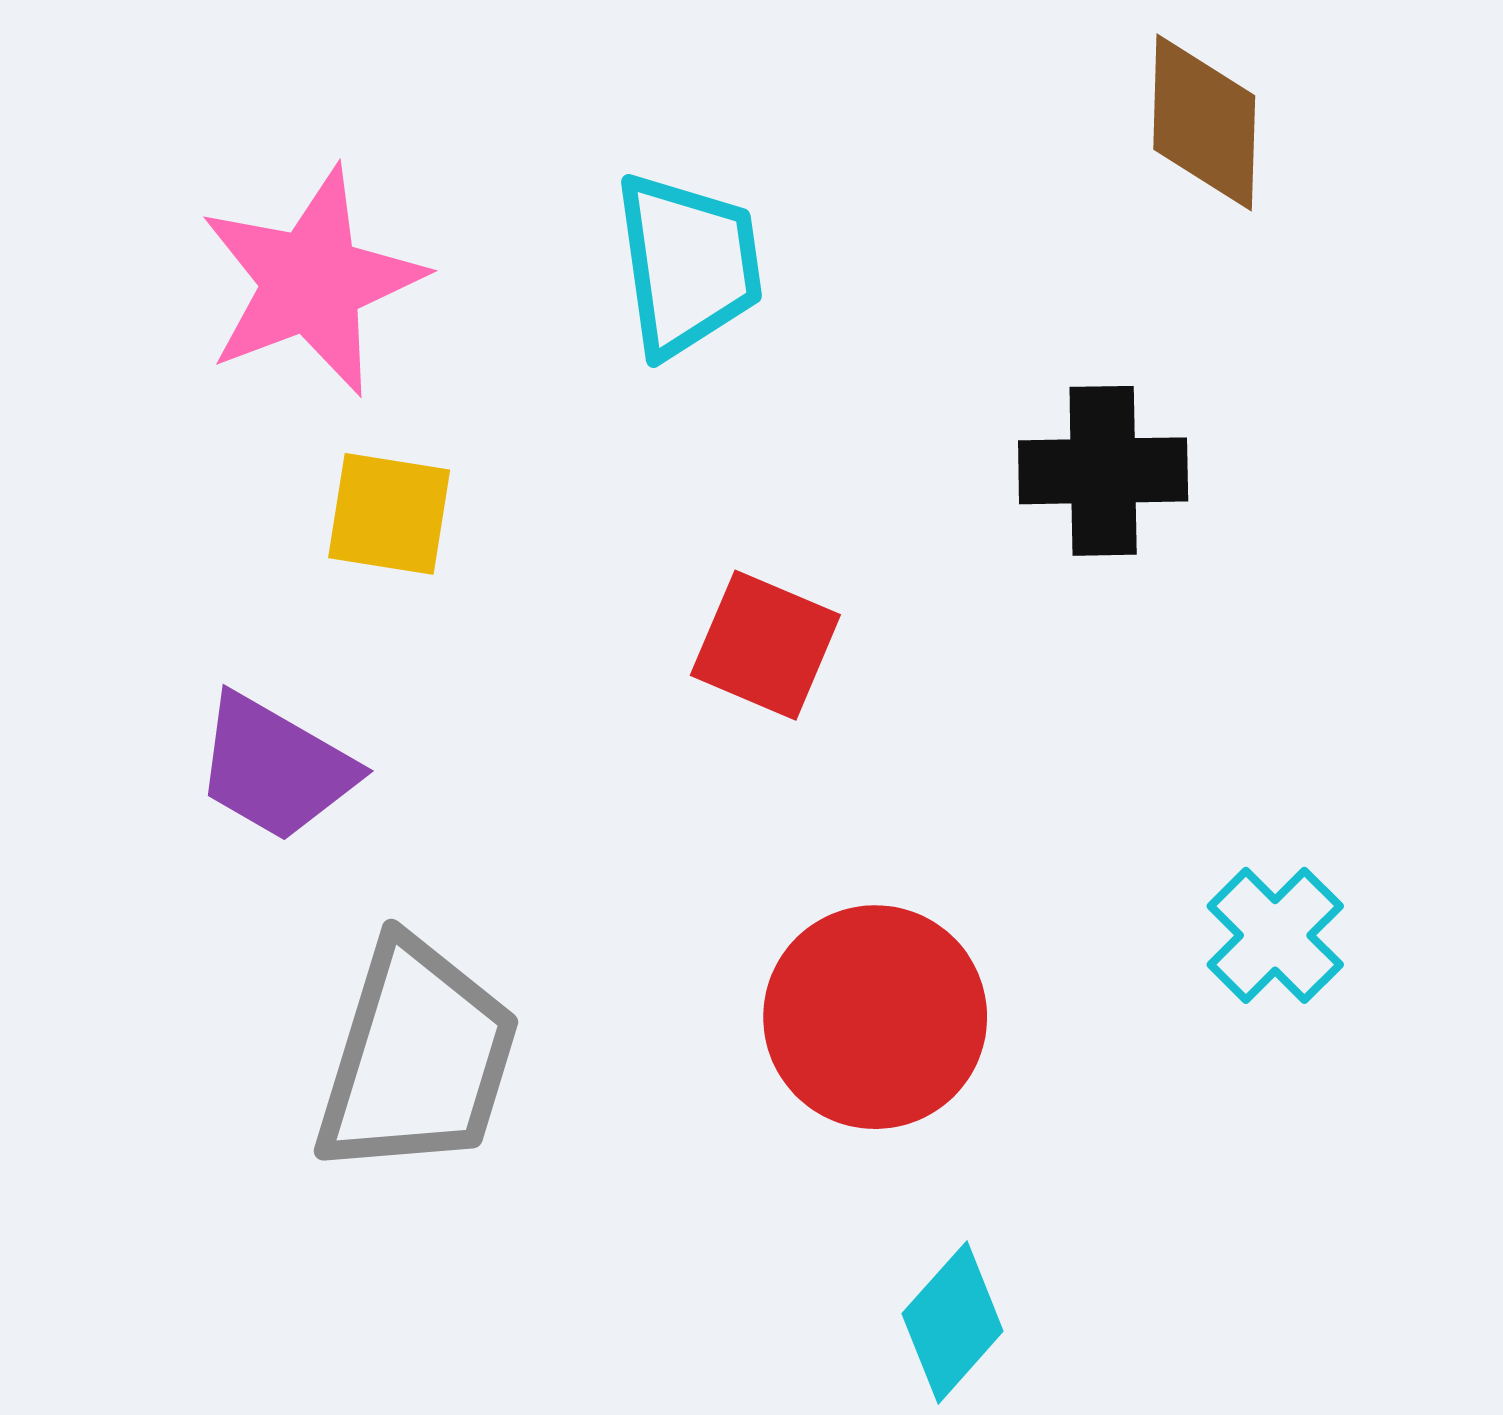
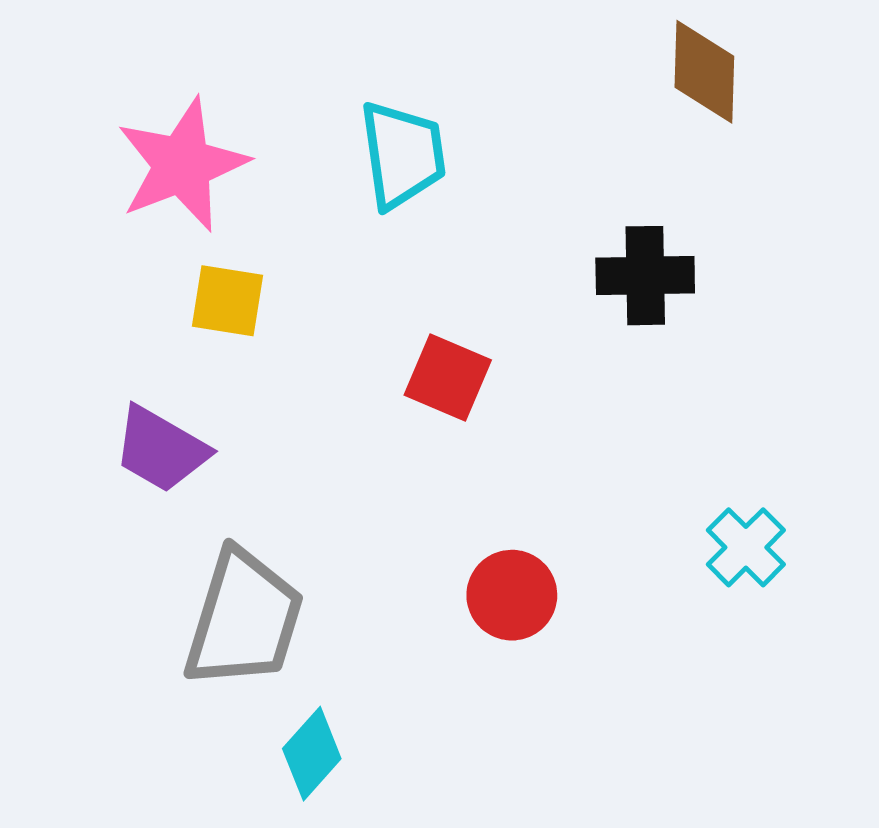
red circle: (875, 1017) -> (512, 595), size x0.7
cyan diamond: (953, 1322) -> (312, 754), moved

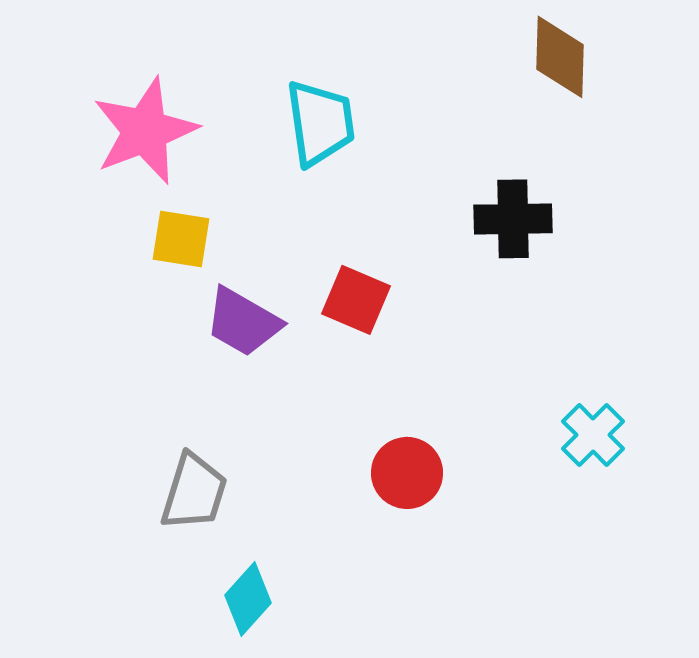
purple trapezoid: (161, 449) -> (243, 322), moved
gray trapezoid: (244, 619) -> (194, 492), size x0.7

